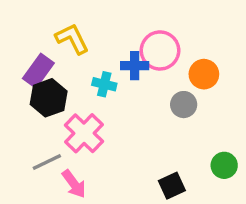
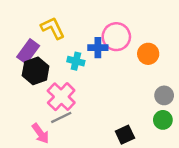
gray circle: (184, 105) -> (164, 95), moved
gray line: (47, 162) -> (61, 117), moved
pink arrow: (74, 184) -> (40, 133), moved

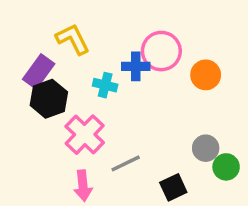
gray circle: (164, 95) -> (206, 148), moved
gray line: (61, 117) -> (126, 163), moved
pink arrow: (40, 133) -> (83, 186), moved, turned 30

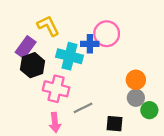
orange circle: (206, 75) -> (136, 80), moved
cyan cross: (105, 85) -> (70, 56), size x1.6
pink cross: (85, 135) -> (56, 89), turned -30
black square: (173, 187) -> (115, 124), turned 30

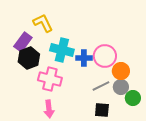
pink circle: (107, 34) -> (105, 56), moved
blue cross: (90, 44) -> (84, 58), moved
gray line: (83, 108) -> (101, 86), moved

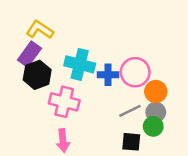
yellow L-shape: (43, 23) -> (40, 30), moved, turned -30
green circle: (133, 98) -> (153, 126), moved

